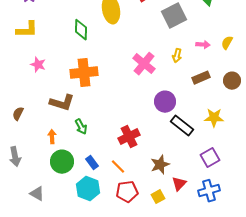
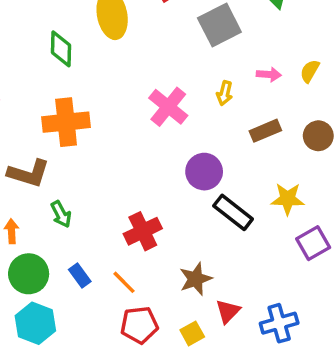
purple square: (210, 158) -> (313, 243), moved
cyan hexagon: (88, 189) -> (35, 323), moved

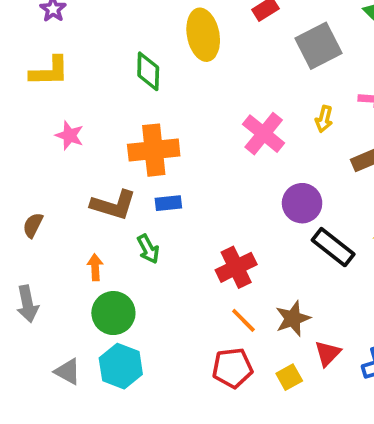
blue rectangle: (80, 276) -> (168, 203), moved, turned -60
orange line: (124, 282) -> (243, 320), moved

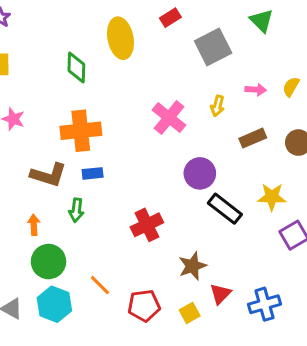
green arrow: (148, 249) -> (76, 210), turned 35
orange line: (243, 320) -> (100, 285), moved

